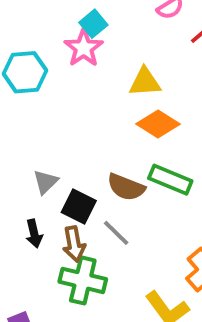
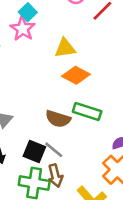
black square: (79, 207) -> (34, 151), moved
brown arrow: (74, 244) -> (55, 176), moved

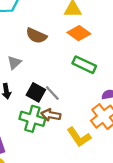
brown semicircle: (58, 119) -> (36, 36), moved
brown arrow: (55, 176) -> (51, 115), turned 108

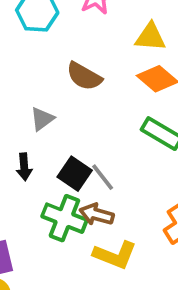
yellow L-shape: (79, 137) -> (115, 255), moved, turned -40

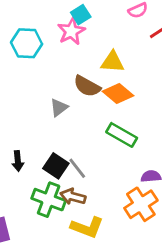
brown semicircle: (84, 76) -> (87, 86), moved
gray triangle: (42, 119) -> (59, 108), moved

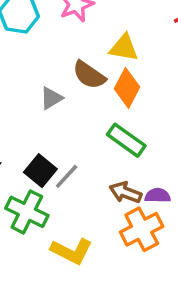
orange diamond: (118, 93) -> (127, 88), turned 72
gray line: (77, 168) -> (67, 176), turned 75
brown arrow: (73, 197) -> (126, 192), moved

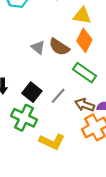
brown semicircle: (89, 75) -> (59, 47), moved
gray triangle: (51, 98) -> (38, 47), turned -48
gray line: (67, 176) -> (58, 96), moved

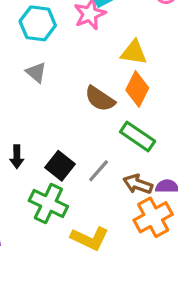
gray triangle: (38, 47) -> (36, 72), moved

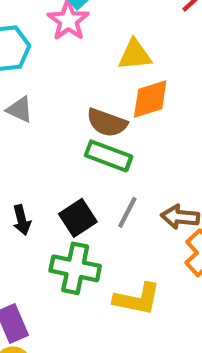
orange diamond: (137, 89) -> (150, 99), turned 60
green rectangle: (138, 137) -> (109, 156), moved
black square: (60, 166) -> (78, 218), turned 32

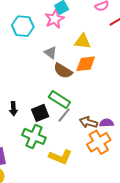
gray triangle: (20, 109) -> (51, 53), moved
green rectangle: (109, 156) -> (59, 100), moved

